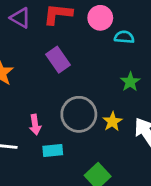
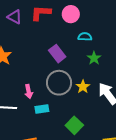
cyan semicircle: (124, 37) -> (85, 37), moved
purple rectangle: (58, 60) -> (57, 54), moved

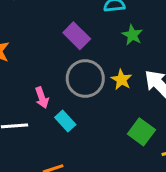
cyan rectangle: (42, 109) -> (65, 121), turned 64
green square: (74, 125) -> (141, 132), moved

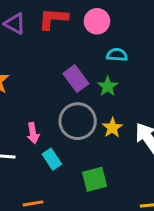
green star: (132, 35) -> (108, 86), moved
green square: (141, 132) -> (95, 179), moved, turned 30

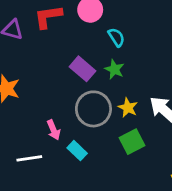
cyan semicircle: (117, 55) -> (116, 37), turned 66
green square: (95, 179) -> (132, 142), moved

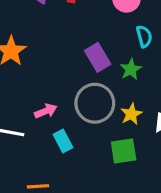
pink arrow: (54, 130) -> (46, 111), turned -108

